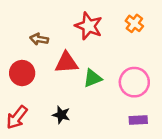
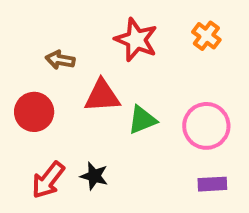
red arrow: (17, 117) -> (48, 180), moved

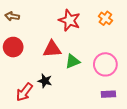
brown arrow: (60, 60) -> (12, 16), moved
red circle: (34, 112) -> (13, 47), moved
black star: (94, 176) -> (45, 81), moved

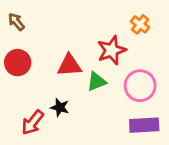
brown arrow: (12, 16) -> (16, 22), turned 40
red star: (70, 20) -> (112, 50), moved, turned 30
purple rectangle: (108, 94) -> (144, 125), size x1.5

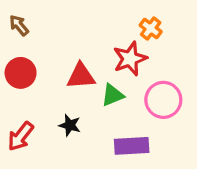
orange cross: (140, 24) -> (151, 28), moved
red arrow: (33, 122) -> (21, 136), moved
purple rectangle: (144, 125) -> (132, 146), moved

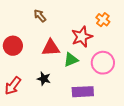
brown arrow: (19, 25) -> (40, 16), moved
orange cross: (151, 28) -> (103, 20), moved

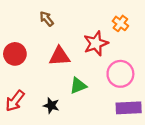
green triangle: (71, 60) -> (78, 86), moved
black star: (44, 79) -> (51, 106), moved
purple rectangle: (83, 92) -> (129, 108), moved

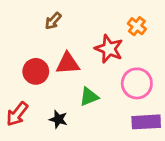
brown arrow: (47, 19) -> (53, 21), turned -98
red star: (96, 43) -> (109, 49), turned -30
red circle: (15, 54) -> (36, 71), moved

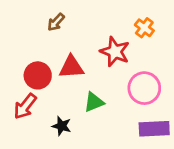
red arrow: (17, 114) -> (25, 106), moved

